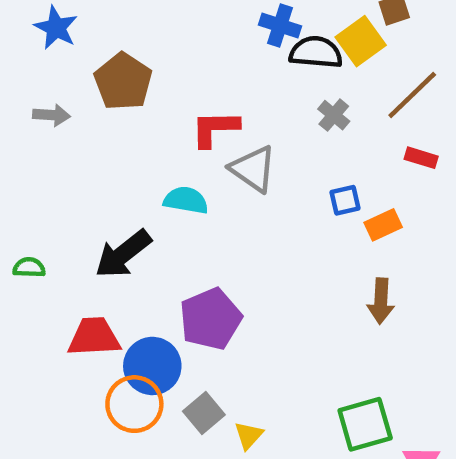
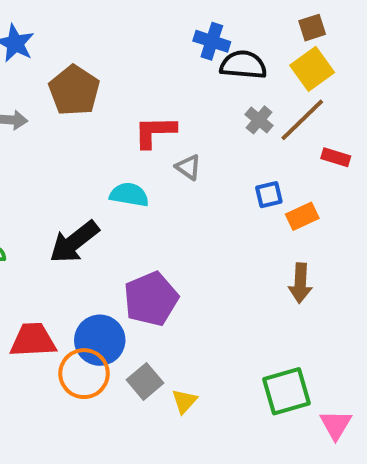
yellow square: (361, 41) -> (312, 69), moved
brown line: (412, 95) -> (302, 120), moved
gray triangle: (253, 169) -> (188, 167), size x0.6
red trapezoid: (94, 337) -> (33, 340), moved

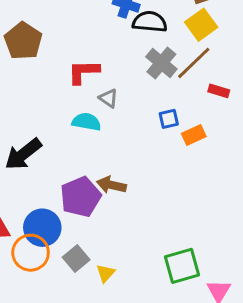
gray cross: (259, 120) -> (161, 63), size x1.5
cyan semicircle: (129, 195) -> (86, 122), moved
brown arrow: (300, 283) -> (111, 185), moved, turned 100

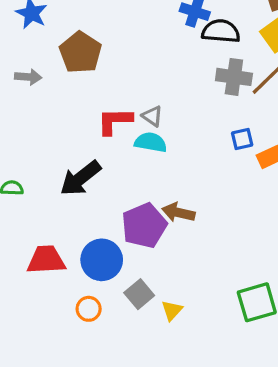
gray cross: (161, 63) -> (234, 77), turned -32
red L-shape: (83, 72) -> (115, 121), moved
gray triangle: (108, 98) -> (152, 116), moved
orange circle: (31, 253) -> (89, 309), moved, size x0.6

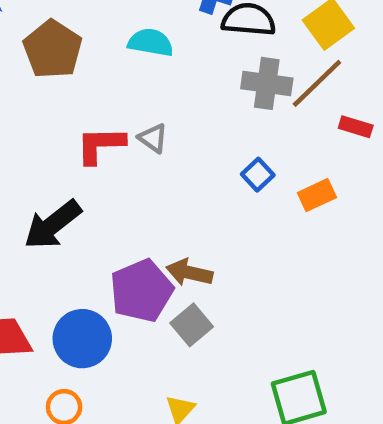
blue square: (242, 139) -> (258, 175), moved, turned -30
cyan semicircle: (151, 142) -> (151, 42), moved
gray square: (139, 294) -> (192, 325), moved

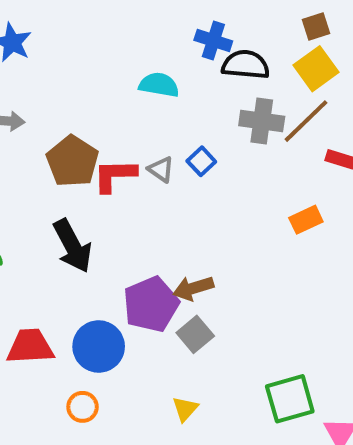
brown pentagon: (53, 49) -> (72, 161), moved
blue square: (258, 175) -> (201, 161), moved
black arrow: (53, 225) -> (72, 246), turned -80
brown arrow: (189, 273) -> (193, 288), turned -30

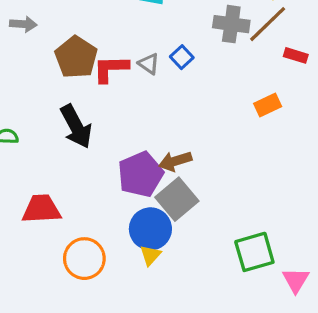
gray square: (195, 334) -> (177, 199), size x1.4
blue circle: (99, 346) -> (150, 229), moved
orange circle: (83, 407) -> (84, 259), size x1.6
yellow triangle: (185, 409) -> (150, 255), moved

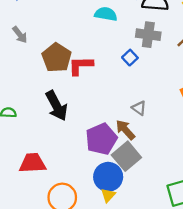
gray arrow: (23, 24) -> (20, 35), turned 48
gray cross: (231, 24) -> (148, 35), moved
gray triangle: (149, 64) -> (139, 108), moved
brown arrow: (175, 161) -> (125, 130), turned 65

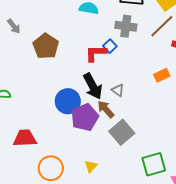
red L-shape: (81, 66) -> (96, 53), moved
black arrow: (57, 106) -> (93, 86), moved
gray square: (126, 156) -> (122, 132), moved
blue circle: (108, 177) -> (68, 101), moved

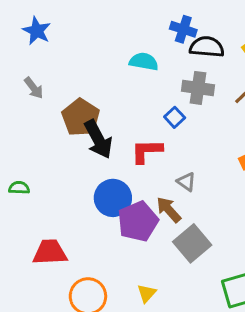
red L-shape: (96, 53) -> (147, 151), moved
black arrow: (93, 86) -> (98, 139), moved

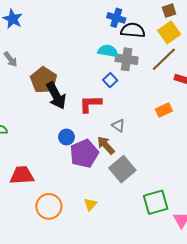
cyan semicircle: (144, 62) -> (108, 51), moved
blue circle: (113, 198) -> (66, 137), size x0.6

